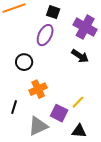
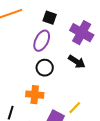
black circle: (24, 62) -> (45, 68), moved
orange cross: (38, 89) -> (35, 95), turned 30

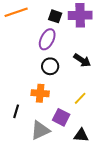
purple cross: (82, 33) -> (80, 15), moved, turned -30
yellow line: (75, 108) -> (80, 98), moved

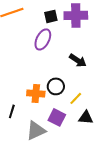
black square: (55, 16) -> (51, 16), turned -32
black circle: (50, 66) -> (56, 86), moved
black triangle: (81, 135) -> (86, 117), moved

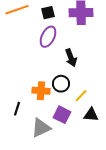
black square: (51, 16) -> (48, 13), moved
black arrow: (78, 60) -> (71, 58), moved, turned 36

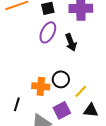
black arrow: (71, 58) -> (71, 42), moved
purple square: (62, 115) -> (62, 110), turned 36

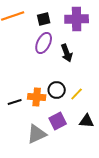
yellow line: (81, 91) -> (77, 94), moved
black line: (17, 104) -> (15, 102), moved, turned 56

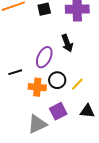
purple ellipse: (44, 43) -> (44, 57), moved
black line: (15, 102) -> (15, 72), moved

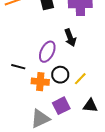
black line: (15, 72) -> (18, 67), turned 32

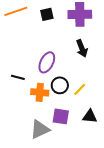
black arrow: (70, 38) -> (82, 48), moved
purple square: (61, 106) -> (61, 116), turned 36

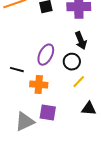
black circle: (60, 85) -> (72, 62), moved
purple square: (61, 116) -> (48, 113), moved
gray triangle: (40, 129) -> (25, 122), moved

